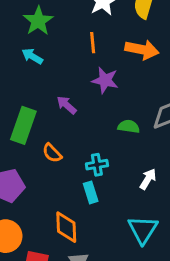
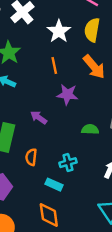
orange arrow: (142, 50) -> (94, 67), turned 45
orange semicircle: (52, 153) -> (31, 157), turned 56
cyan rectangle: (91, 192) -> (54, 185), moved, turned -42

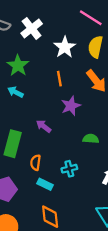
purple star: (67, 94) -> (71, 106), turned -30
cyan rectangle: (54, 185) -> (45, 184), moved

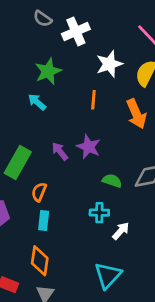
purple star: (71, 106) -> (89, 147), moved, turned 30
cyan cross: (69, 169) -> (99, 213), moved
cyan rectangle: (45, 184) -> (44, 221), turned 56

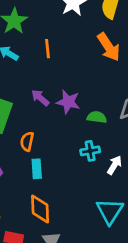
orange line: (93, 100) -> (48, 49), moved
purple star: (89, 147) -> (68, 102), moved

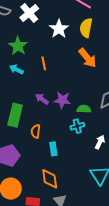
cyan cross: (90, 151) -> (77, 126), moved
cyan rectangle: (37, 169) -> (53, 149), moved

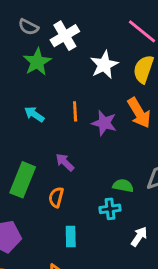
green star: (18, 46) -> (37, 62), moved
purple star: (62, 100) -> (104, 123), moved
orange semicircle: (36, 131) -> (56, 197), moved

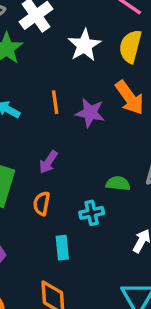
purple arrow: (65, 162) -> (48, 162), turned -96
cyan cross: (110, 209) -> (92, 213), moved

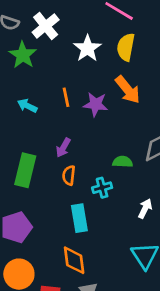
orange semicircle: (42, 203) -> (69, 175), moved
cyan rectangle: (62, 248) -> (79, 218), size x1.4

